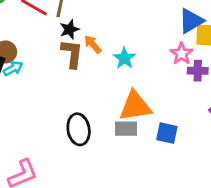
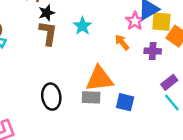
orange arrow: (93, 44) -> (122, 42), moved
pink star: (182, 54) -> (135, 21), moved
cyan star: (124, 58) -> (82, 26), moved

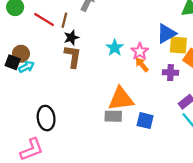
pink star: (135, 21) -> (140, 51), moved
cyan star: (82, 26) -> (115, 48), moved
black ellipse: (51, 97) -> (46, 118), moved

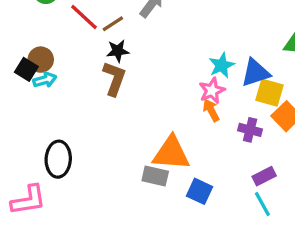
brown line: (64, 20) -> (113, 24), turned 32
cyan star: (115, 48) -> (222, 65), moved

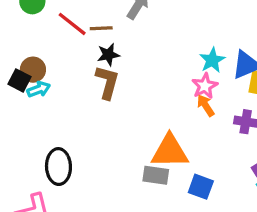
brown line: (113, 24) -> (101, 28), turned 35

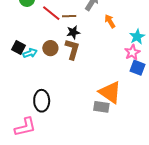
brown circle: (33, 70) -> (50, 48), moved
orange arrow: (206, 106) -> (110, 21), moved
orange triangle: (170, 151) -> (110, 92), turned 35
blue square: (201, 187) -> (138, 68), moved

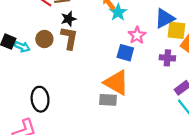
cyan star: (137, 37) -> (118, 12), moved
cyan arrow: (30, 53) -> (22, 47), turned 48
blue square: (138, 68) -> (125, 53), moved

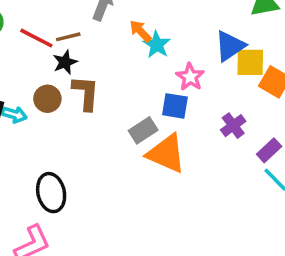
black star: (69, 19) -> (65, 62), moved
purple cross: (167, 58) -> (233, 126), moved, turned -35
gray rectangle: (108, 100) -> (143, 130), moved, turned -30

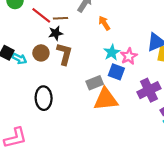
cyan star: (157, 45) -> (112, 52), moved
purple cross: (233, 126) -> (149, 90), size x1.5
orange triangle: (166, 154) -> (106, 99), turned -40
black ellipse: (51, 193) -> (44, 98), moved

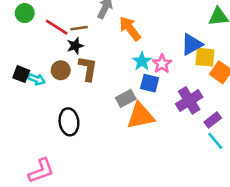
orange arrow: (104, 23) -> (130, 29), size x1.5

